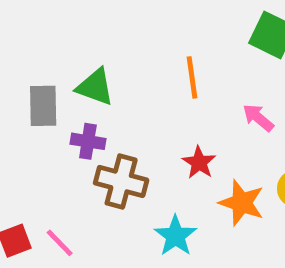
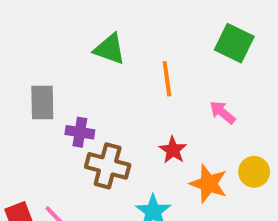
green triangle: (95, 87) -> (110, 49), moved

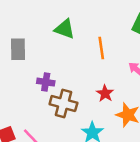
gray rectangle: (42, 103) -> (18, 49), moved

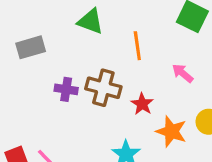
gray rectangle: (18, 49) -> (31, 47), turned 75
brown cross: (63, 103) -> (103, 88), moved

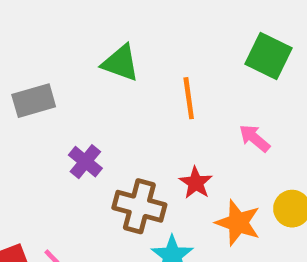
brown cross: (103, 88) -> (139, 206), moved
purple cross: (66, 89) -> (85, 162), turned 30

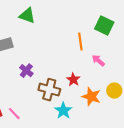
green triangle: (121, 63) -> (27, 16), moved
orange line: (189, 98) -> (80, 42), moved

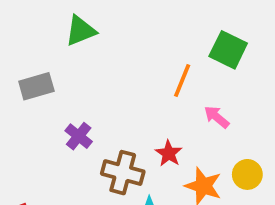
green triangle: (27, 16) -> (81, 31), turned -42
orange line: (80, 42) -> (182, 81), turned 30

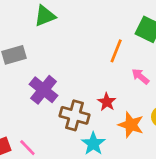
purple cross: (79, 136) -> (44, 90), size x1.5

